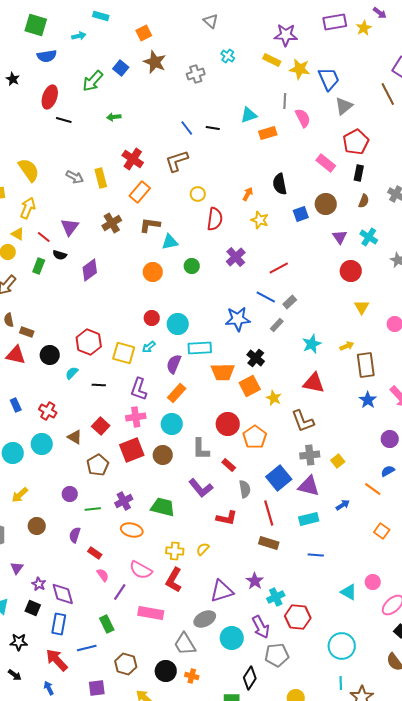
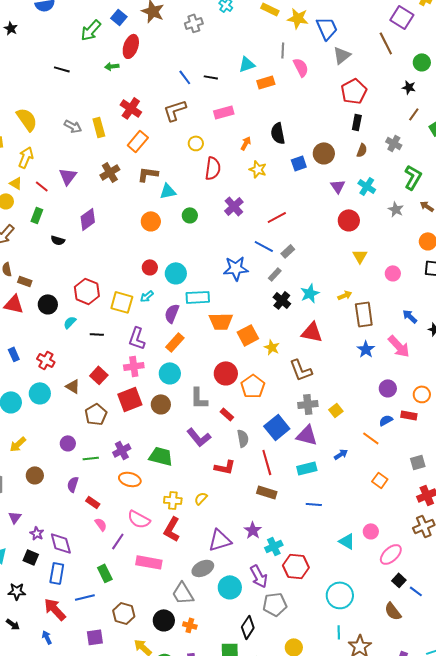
red ellipse: (50, 97) -> (131, 46), moved
pink rectangle: (326, 163) -> (224, 112), moved, turned -54
black semicircle: (60, 255) -> (58, 240), moved
black cross: (256, 358) -> (282, 300), moved

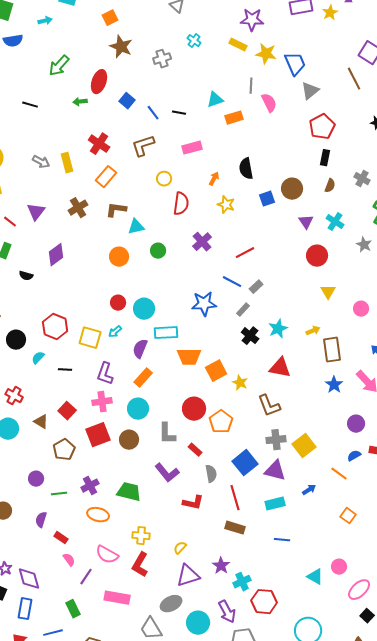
blue square: (119, 17) -> (127, 101), moved
yellow square: (336, 410) -> (304, 446), size x1.6
yellow semicircle: (201, 498) -> (180, 548), moved

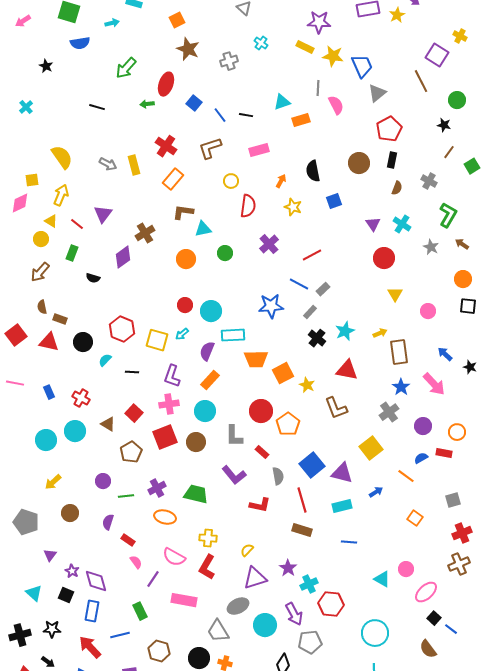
brown circle: (292, 189) -> (359, 163), moved
brown cross: (78, 208) -> (145, 233), moved
gray cross: (276, 440) -> (389, 412), moved, turned -30

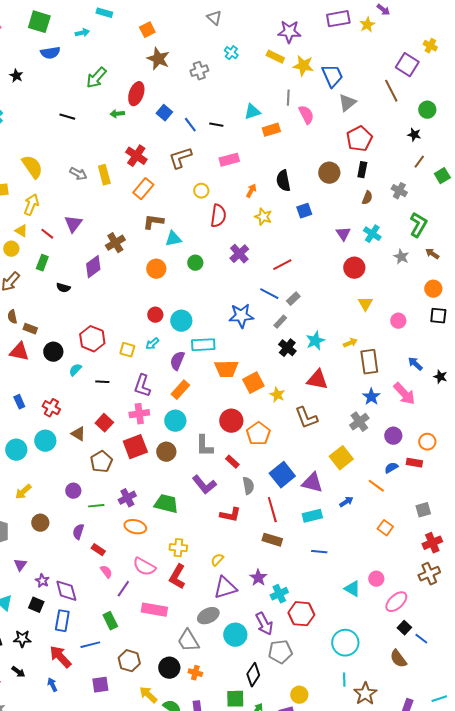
yellow square: (157, 340) -> (127, 350), size x0.7

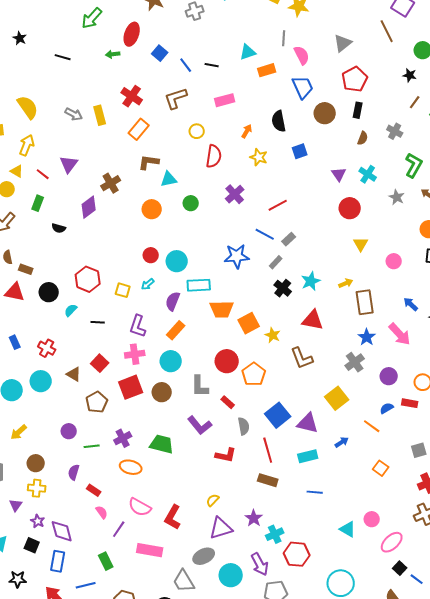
black star: (16, 76) -> (20, 38), moved
blue trapezoid: (332, 76) -> (303, 87), moved
yellow cross: (178, 548) -> (37, 488), moved

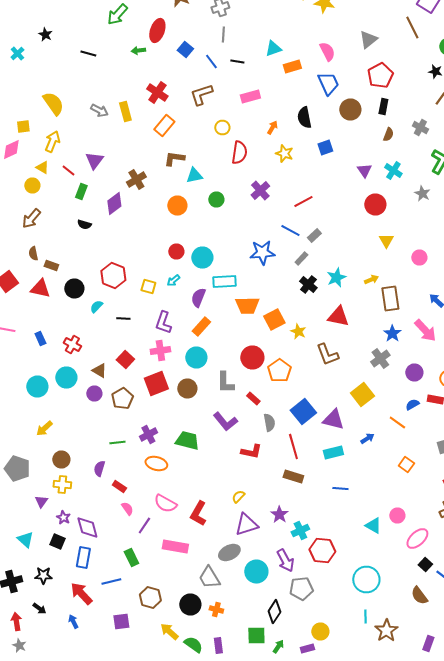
gray line: (284, 38) -> (223, 34), moved
green rectangle: (38, 203) -> (81, 192), moved
purple circle: (69, 431) -> (94, 394), moved

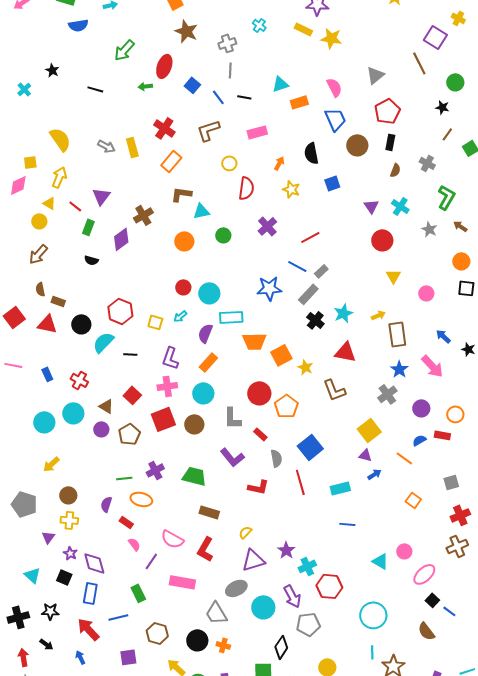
gray rectangle: (301, 258) -> (308, 294), size x1.5
cyan semicircle: (96, 306) -> (103, 342), size x1.6
purple triangle: (333, 420) -> (365, 455), moved, size x0.6
orange ellipse: (156, 464) -> (141, 499), moved
brown rectangle: (293, 476) -> (209, 512), moved

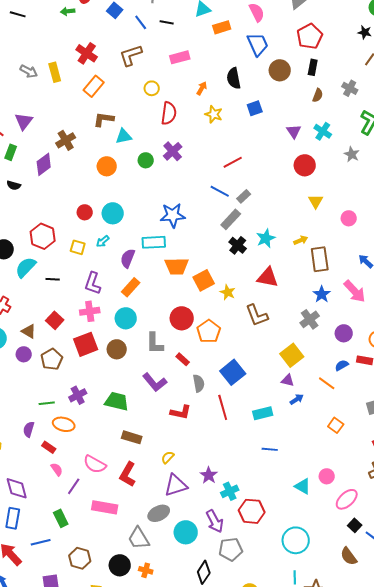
purple cross: (267, 226) -> (173, 151), moved
red circle: (183, 287) -> (85, 212), moved
blue star: (269, 288) -> (173, 215), moved
cyan circle: (209, 293) -> (113, 213), moved

